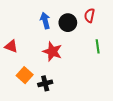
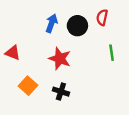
blue arrow: (45, 21) -> (52, 23), turned 35
black cross: (45, 83) -> (61, 92), moved, turned 32

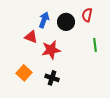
red triangle: (13, 53) -> (31, 37), moved
red star: (60, 59) -> (51, 50), turned -30

